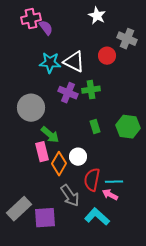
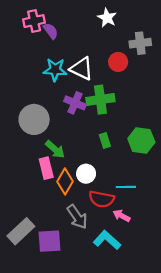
gray cross: (127, 39) -> (140, 43), turned -30
green cross: (91, 90) -> (100, 100), size x1.4
red semicircle: (92, 180) -> (102, 199), turned -90
cyan line: (114, 182) -> (126, 187), moved

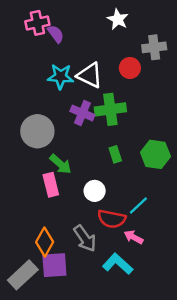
orange diamond: (65, 181) -> (45, 242), moved
cyan line: (126, 187) -> (138, 205), turned -42
gray rectangle: (21, 231) -> (23, 275), moved

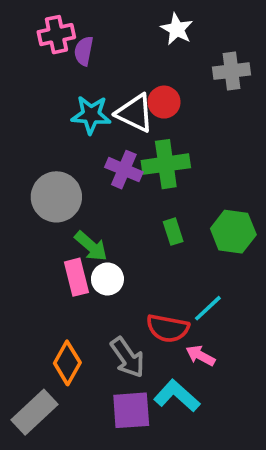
purple semicircle: (56, 34) -> (84, 51), turned -132
red circle: (130, 68) -> (164, 102), moved
white circle: (95, 191) -> (107, 279), moved
purple square: (54, 265) -> (131, 410), moved

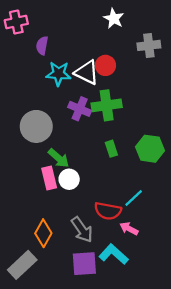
pink cross: (56, 35) -> (16, 22), moved
purple semicircle: (84, 51) -> (42, 45), moved

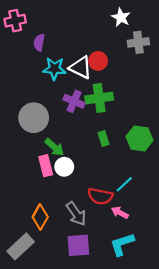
white star: (114, 18) -> (121, 17), moved
cyan L-shape: (114, 254) -> (122, 244), moved, turned -60

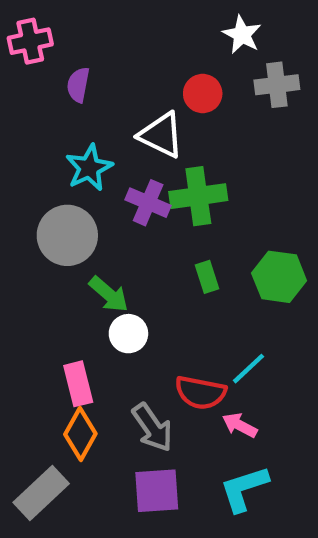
red circle: (98, 61) -> (203, 94), moved
cyan star: (54, 69) -> (89, 168), moved, turned -30
pink rectangle: (46, 166) -> (78, 384), moved

